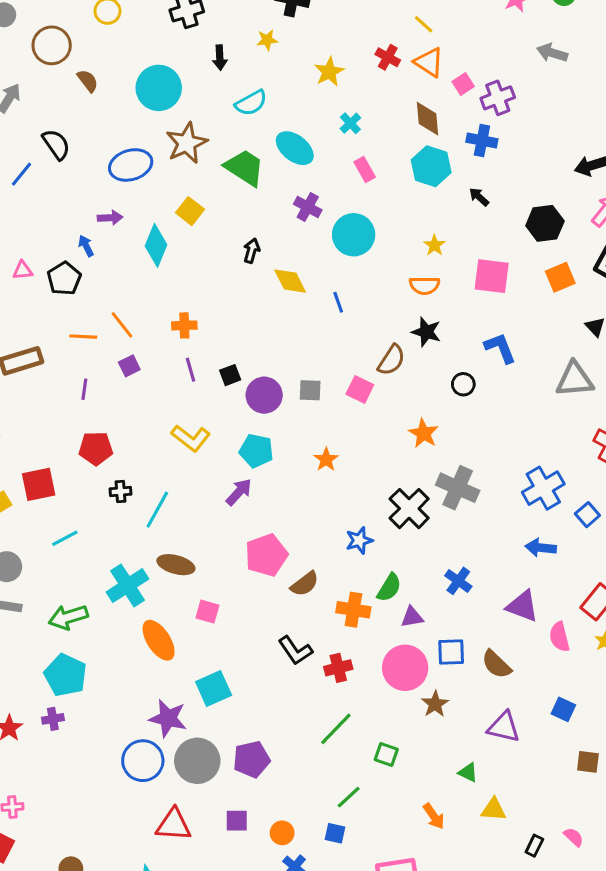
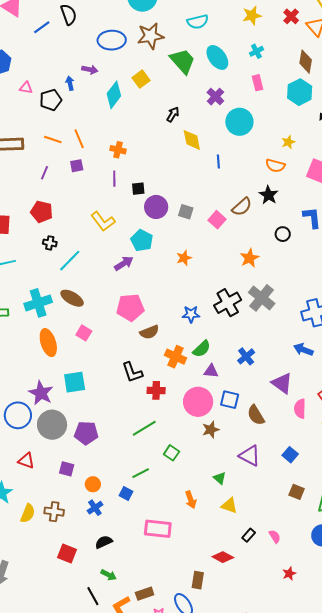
red triangle: (174, 825) -> (26, 461), size x0.7

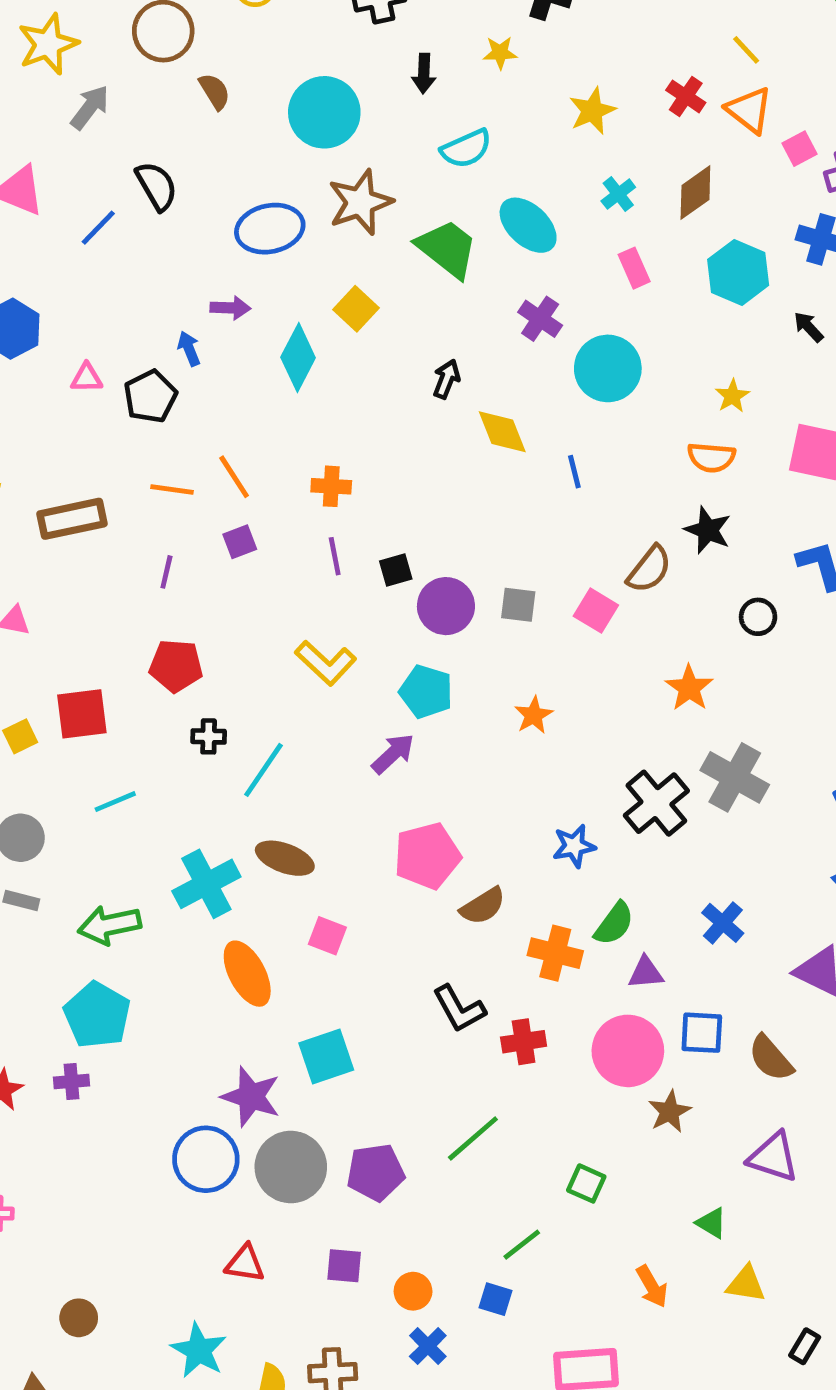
brown diamond: (306, 62) -> (695, 193), moved, turned 55
green line: (144, 428) -> (473, 1138), moved

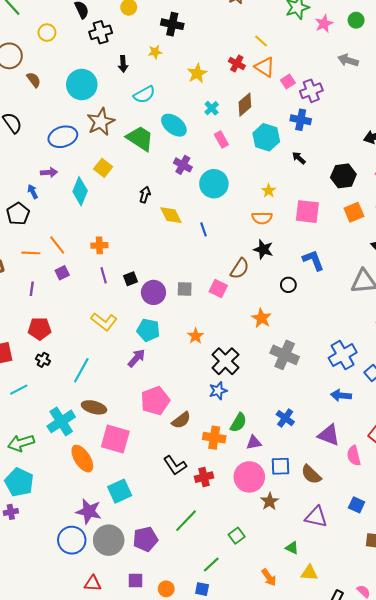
black cross: (209, 736) -> (43, 360), moved, turned 32
black cross: (656, 803) -> (225, 361), moved
pink square: (327, 936) -> (115, 439), size x1.8
green square: (586, 1183) -> (237, 536), turned 35

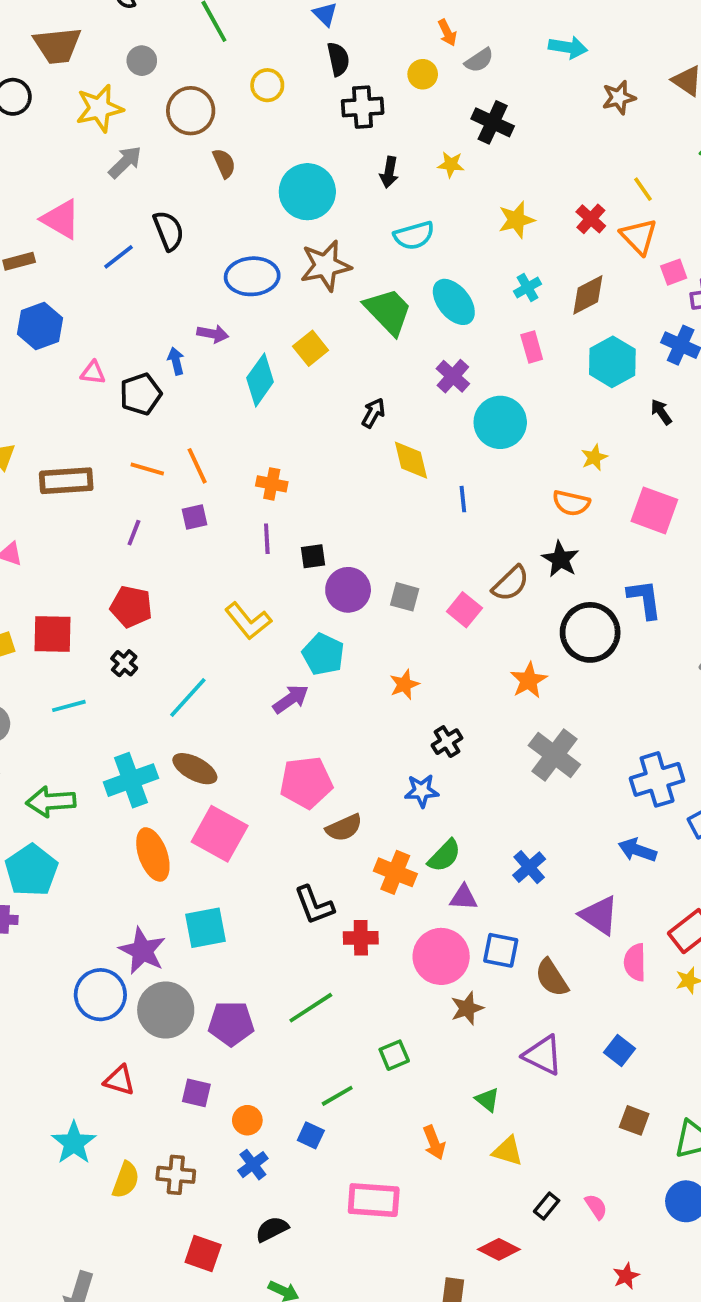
black circle: (288, 285) -> (590, 632), size x2.0
black cross: (225, 361) -> (447, 742), size x0.6

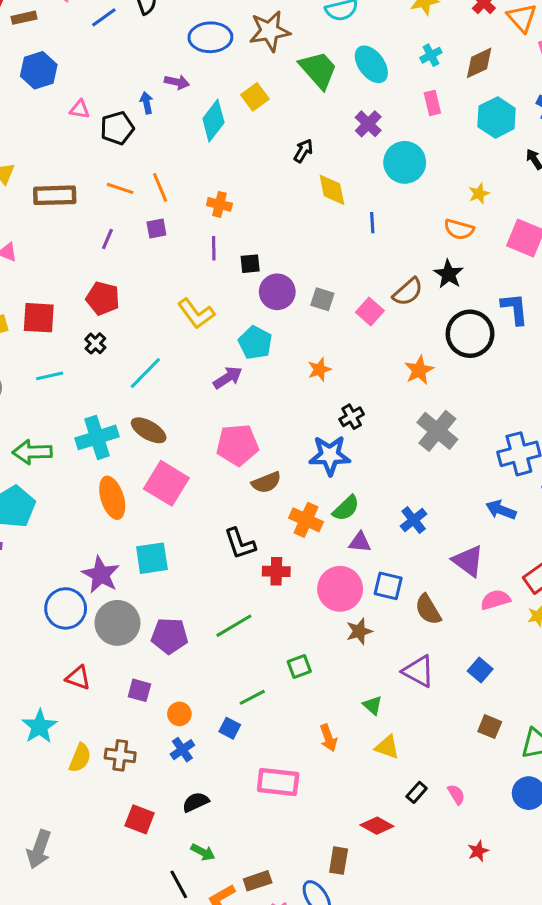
blue star: (422, 791) -> (330, 455), size x1.5
pink semicircle: (635, 962) -> (495, 600), turned 72

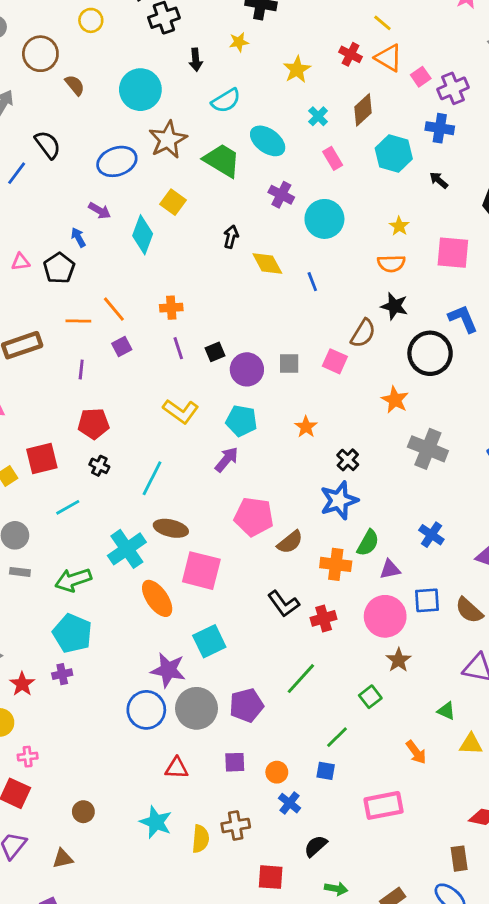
purple arrow: (177, 82) -> (100, 211), turned 35
pink pentagon: (237, 445) -> (254, 517), turned 30
brown star: (359, 631) -> (399, 660), moved

